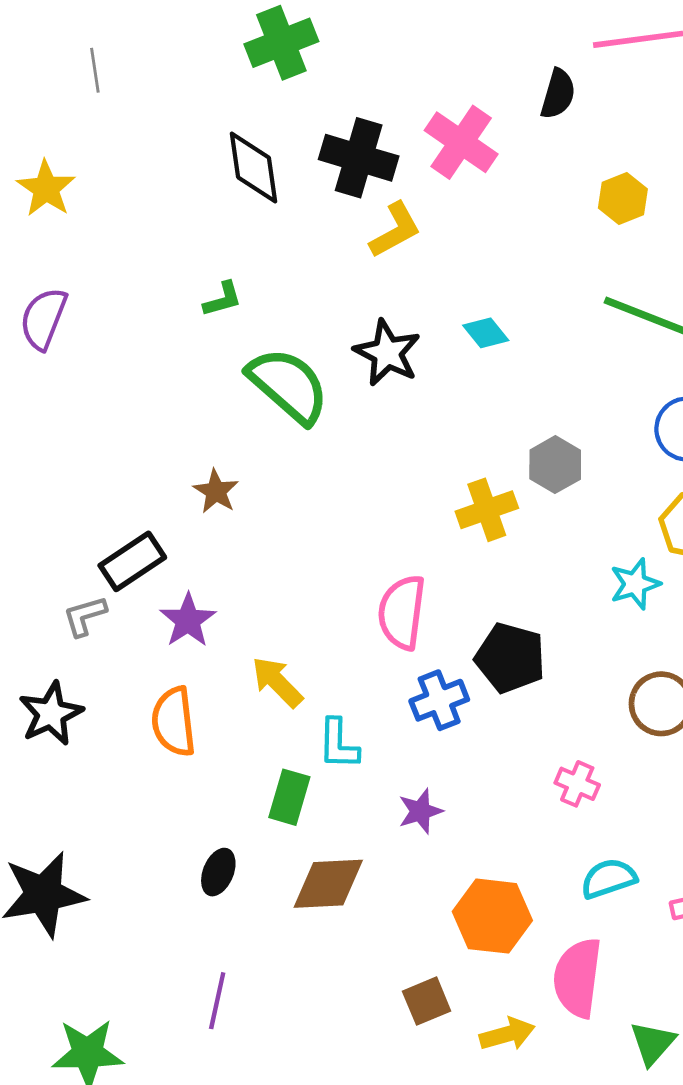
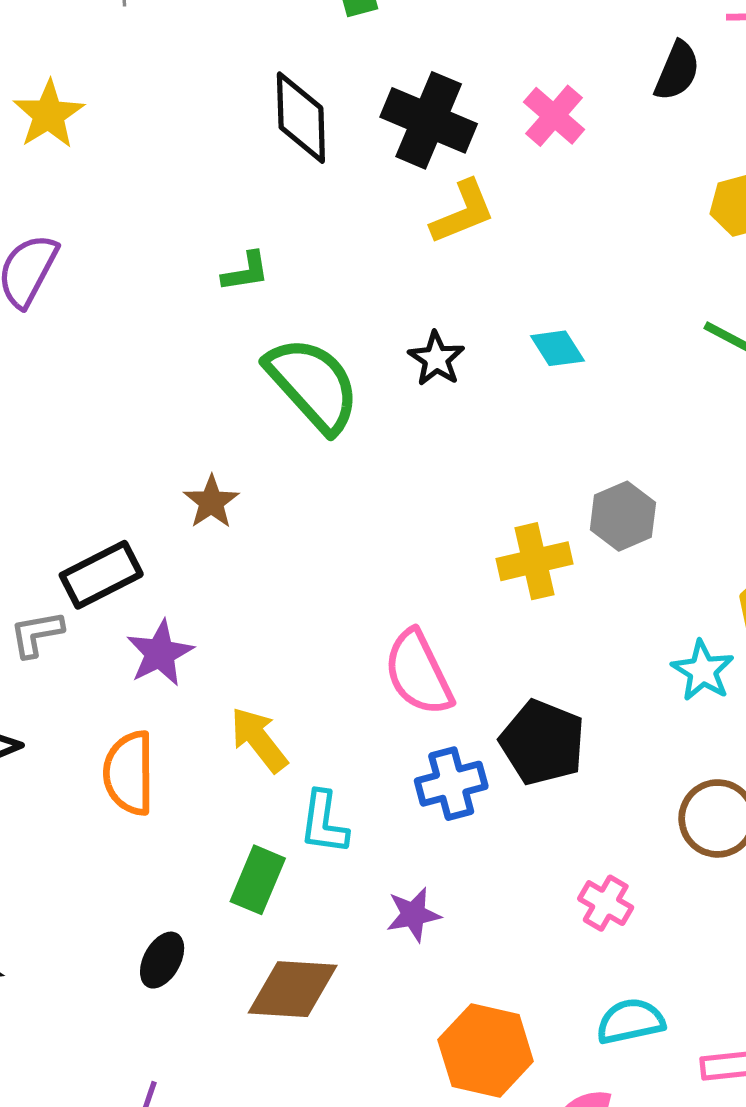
pink cross: (461, 142) -> (554, 116), size x0.7
black star: (387, 353) -> (436, 359), size x0.7
cyan star: (635, 584) -> (703, 671), turned -30
pink semicircle: (402, 612) -> (418, 673), turned -40

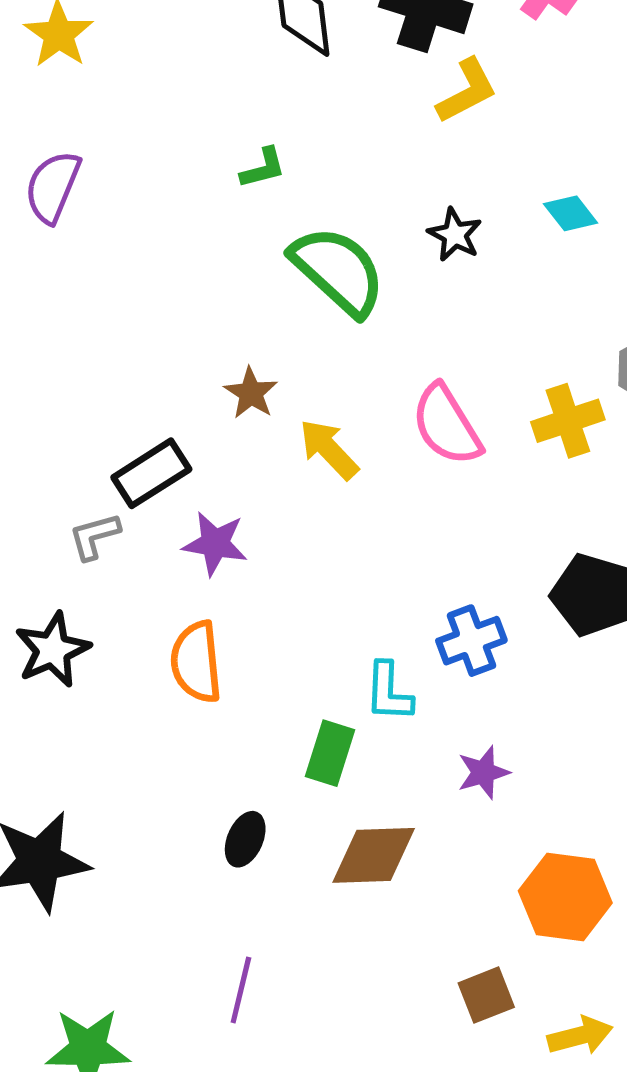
purple star: (160, 653) -> (215, 544), turned -30
pink semicircle: (418, 673) -> (446, 425), moved
yellow arrow: (259, 740) -> (329, 449), moved
blue cross: (451, 784) -> (471, 641), moved

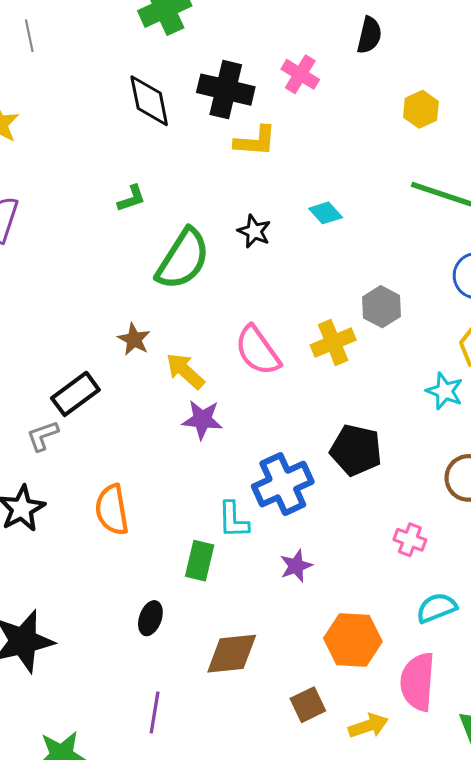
yellow L-shape: (467, 91) -> (255, 141), turned 36
green semicircle: (338, 271) -> (183, 259), turned 84
purple star: (215, 544) -> (202, 420), moved
blue cross: (471, 641) -> (283, 484), size x1.4
brown diamond: (374, 855) -> (232, 654), moved

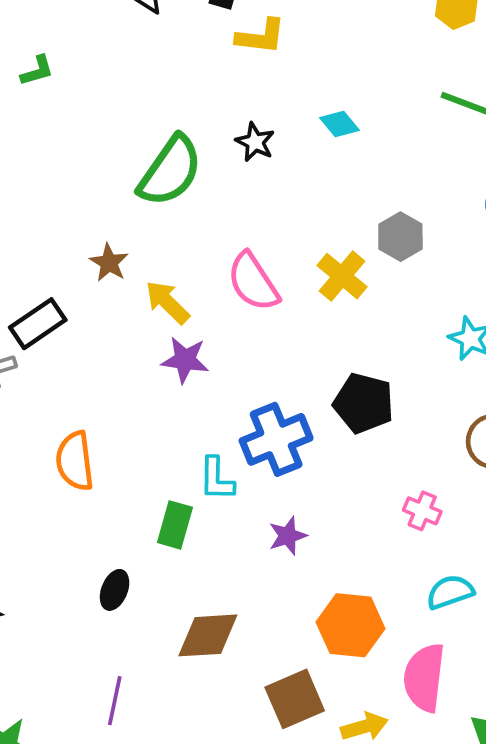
green L-shape: (131, 198) -> (37, 71), moved
yellow cross: (333, 343) -> (342, 276), turned -30
brown square: (308, 705) -> (295, 699), size x1.4

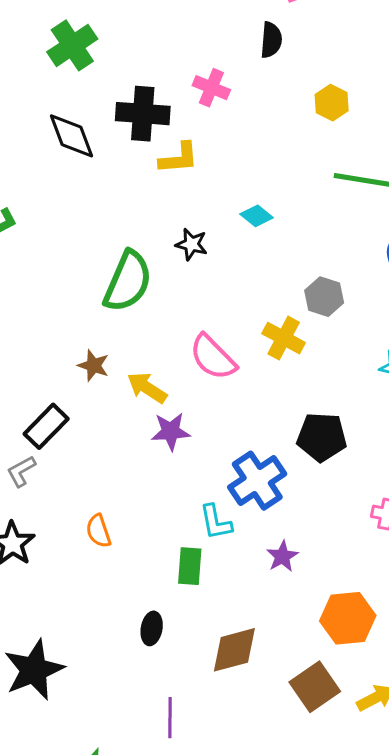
orange semicircle: (75, 461) -> (98, 531), size x0.7

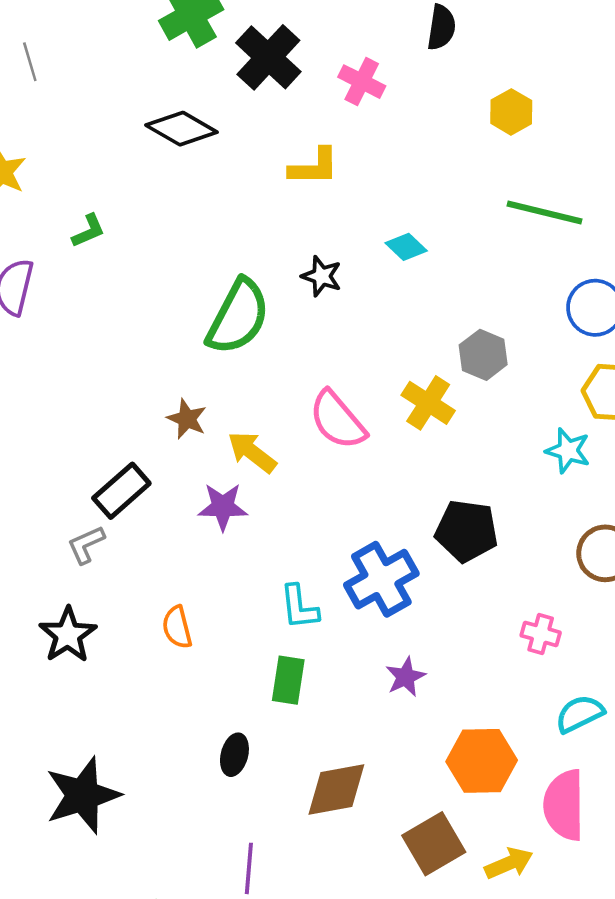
black cross: (143, 114) -> (268, 57), moved, turned 34
black diamond: (71, 136) -> (181, 129), turned -44
purple star: (171, 431) -> (223, 507), moved
cyan L-shape: (216, 522) -> (299, 607), moved

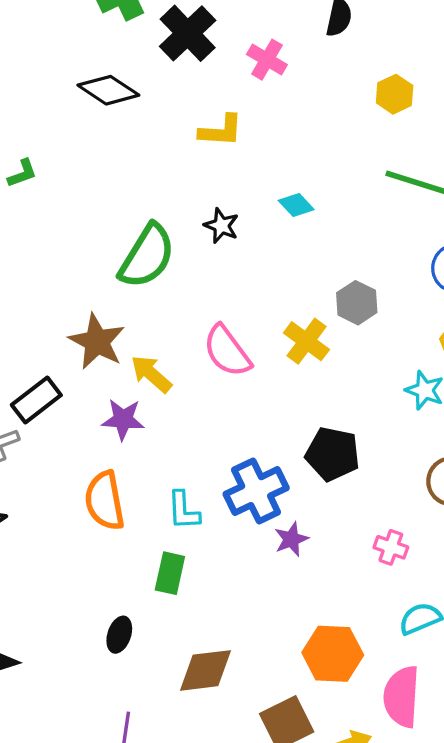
brown star: (187, 419) -> (97, 342), size x1.6
orange semicircle: (177, 627) -> (105, 501), moved, size x1.6
purple star: (406, 677) -> (291, 539), moved

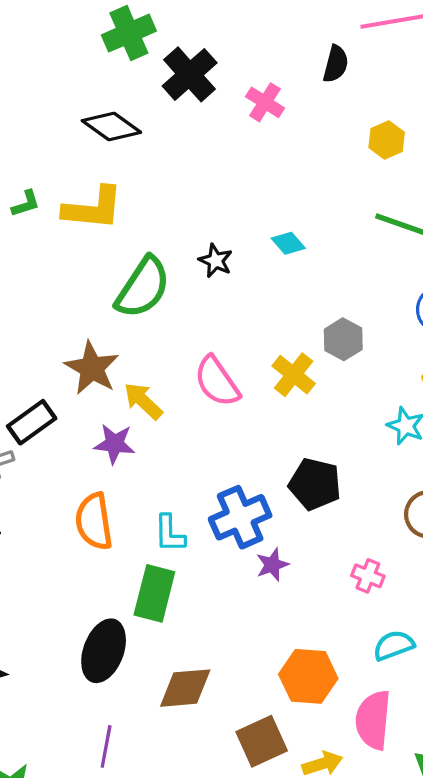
yellow L-shape: (221, 131) -> (93, 208), moved, size x1.4
green rectangle: (170, 573) -> (154, 593), size x1.4
black ellipse: (119, 635) -> (104, 651), size x1.8

